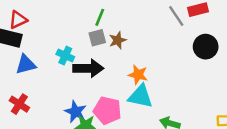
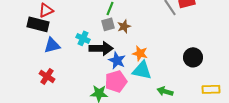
black circle: (206, 47) -> (193, 57), moved
pink pentagon: (107, 110) -> (116, 81), turned -30
blue star: (75, 112) -> (117, 60), moved

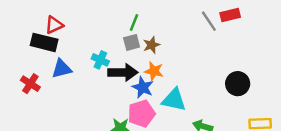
orange star: (140, 53) -> (154, 71), moved
red cross: (47, 76) -> (30, 84), moved

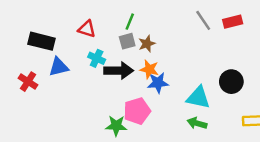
red rectangle: (230, 15) -> (233, 22), moved
red triangle: (54, 25) -> (87, 29), moved, turned 42
blue star: (143, 87) -> (158, 83), moved, turned -30
cyan triangle: (174, 100) -> (198, 98), moved

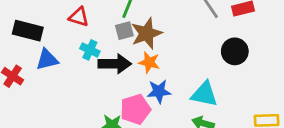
brown star: (147, 44) -> (146, 33), size x1.6
black circle: (231, 82) -> (235, 51), moved
blue star: (158, 83) -> (159, 91), moved

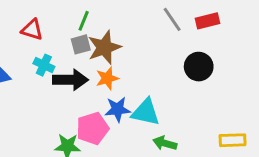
orange star: (149, 62) -> (107, 78), turned -30
cyan triangle: (204, 94) -> (146, 112), moved

